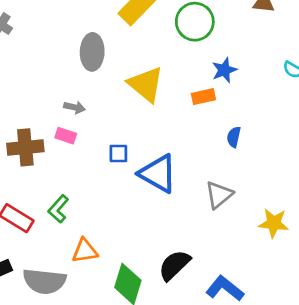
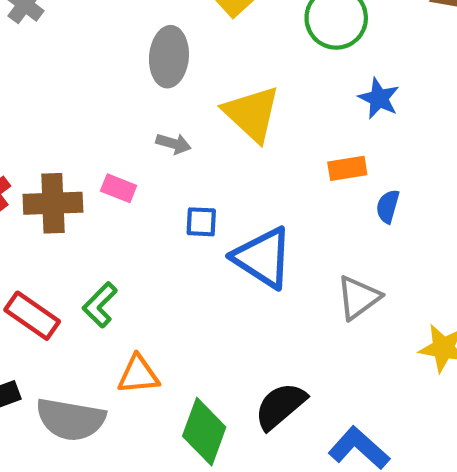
blue star: (224, 70) -> (379, 98), turned -30
orange rectangle: (203, 97) -> (347, 168), moved
gray arrow: (74, 107) -> (173, 144), moved

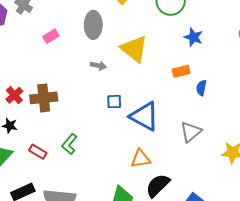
pink rectangle: (119, 188) -> (51, 36), moved, turned -49
red rectangle: (32, 316) -> (38, 152), size x0.7
orange triangle: (138, 375) -> (141, 159), moved

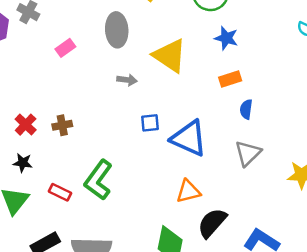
blue star: (193, 37) -> (226, 38), moved
blue semicircle: (201, 88) -> (246, 109), moved
brown cross: (44, 98) -> (62, 125), size x0.6
green L-shape: (69, 144) -> (98, 180), size x1.5

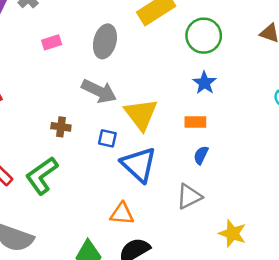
yellow triangle: (170, 56) -> (141, 114), moved
gray arrow: (127, 80) -> (99, 91), size x1.8
brown cross: (62, 125) -> (61, 127), moved

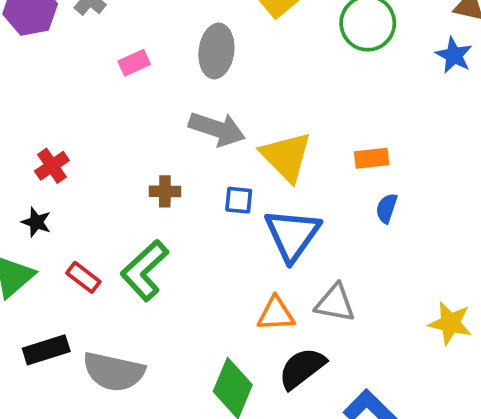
blue star: (204, 83) -> (454, 55), moved
blue triangle: (139, 165) -> (292, 235), turned 30
gray triangle: (189, 197) -> (335, 303), moved, turned 44

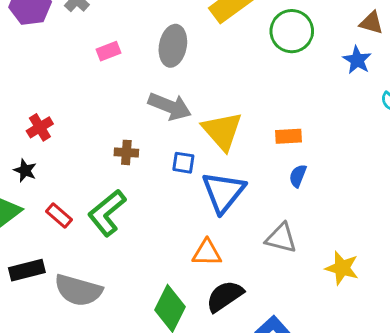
gray triangle: (335, 303) -> (281, 238), moved

